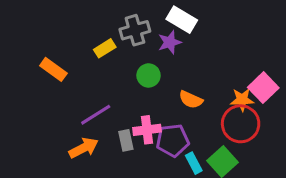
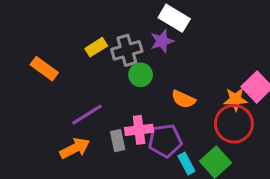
gray cross: (135, 30) -> (127, 50), moved

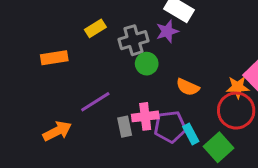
yellow rectangle: (96, 47) -> (95, 28), moved
orange rectangle: (44, 69) -> (54, 58), turned -45
orange arrow: (75, 148) -> (57, 131), moved
cyan rectangle: (186, 164) -> (191, 134), moved

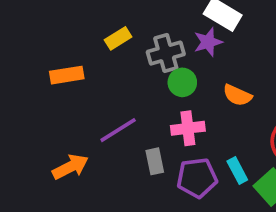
orange semicircle: (188, 87) -> (237, 95), moved
pink cross: (145, 116) -> (188, 128), moved
purple pentagon: (170, 127) -> (197, 178), moved

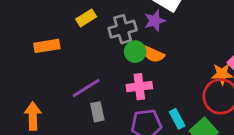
orange semicircle: (237, 95) -> (153, 54), moved
gray rectangle: (155, 161) -> (97, 112), moved
orange arrow: (70, 167) -> (33, 116), moved, turned -64

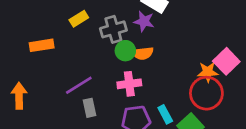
purple star: (155, 21) -> (144, 21), turned 30
orange semicircle: (153, 54) -> (143, 53), turned -30
orange arrow: (33, 116) -> (19, 96), moved

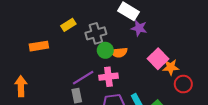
purple star: (144, 21) -> (139, 28), moved
pink square: (226, 61) -> (158, 59), moved
purple line: (79, 85) -> (83, 78), moved
red circle: (206, 93) -> (183, 84), moved, size x0.7

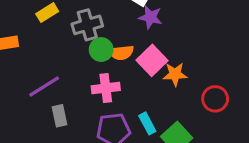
pink square: (158, 59) -> (152, 60), moved
orange star: (171, 67) -> (175, 74), moved
purple line: (83, 78) -> (44, 87), moved

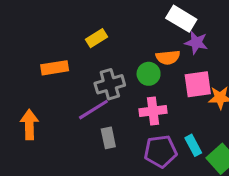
gray cross: (87, 25) -> (110, 84), moved
orange semicircle: (121, 53) -> (168, 57), moved
pink square: (152, 60) -> (198, 84), turned 36

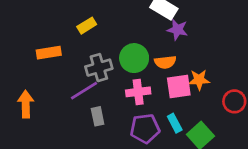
orange semicircle: (168, 57) -> (165, 62), moved
green circle: (149, 74) -> (134, 58), size x1.4
pink square: (198, 84) -> (179, 87), moved

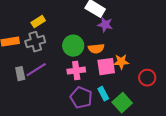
gray cross: (99, 68) -> (35, 42), moved
gray rectangle: (98, 116) -> (20, 74), moved
purple pentagon: (145, 128) -> (81, 98), turned 30

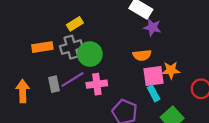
green circle: (73, 46) -> (90, 54), moved
pink cross: (76, 71) -> (97, 84), moved
cyan rectangle: (103, 94) -> (154, 93), moved

